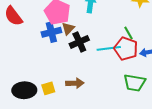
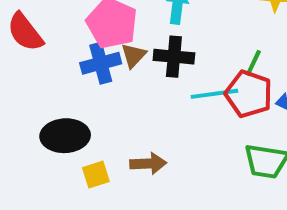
green line: (129, 33) -> (253, 63), turned 56
black cross: (79, 42) -> (174, 57), moved, turned 30
black ellipse: (24, 90) -> (65, 136), moved

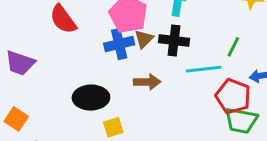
red pentagon: (249, 94) -> (233, 96), moved
brown arrow: (148, 163) -> (147, 82), moved

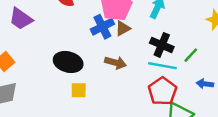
black cross: (174, 41) -> (162, 45), moved
blue cross: (119, 44) -> (102, 27), turned -30
red pentagon: (233, 96) -> (162, 91), moved

